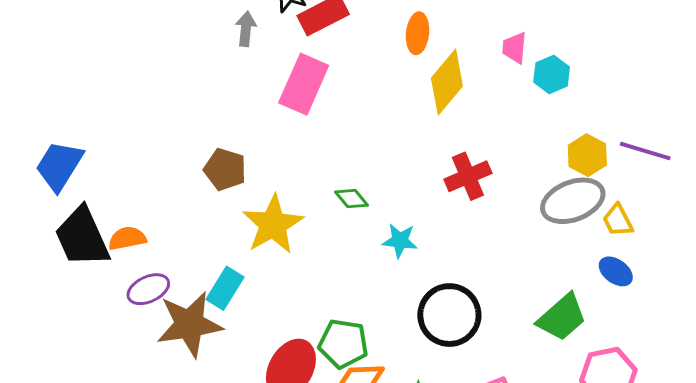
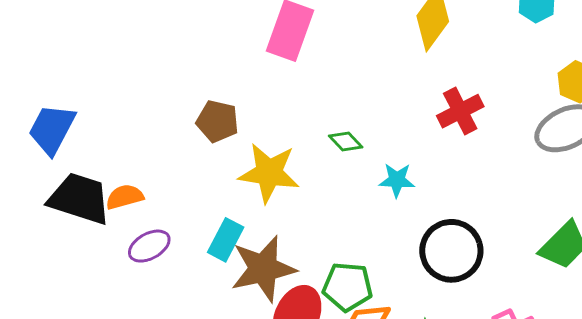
yellow star: (273, 224) -> (269, 173), turned -30
black trapezoid: (82, 237) -> (79, 199), turned 136
brown star: (189, 324) -> (263, 269), moved

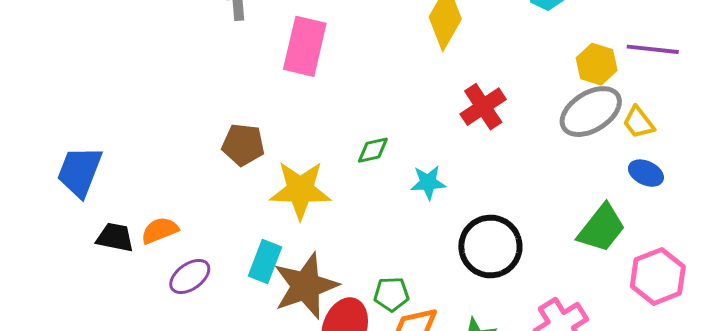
green diamond: (346, 142) -> (373, 150), turned -52
black trapezoid: (79, 199) -> (115, 237), size x0.6
green pentagon: (348, 287) -> (391, 294), size x0.7

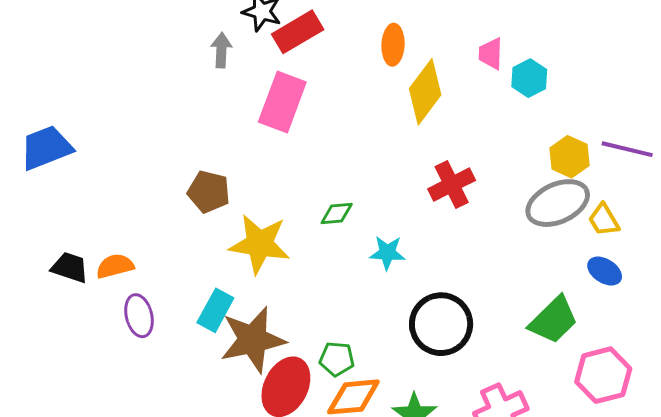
blue trapezoid: (80, 172) -> (46, 148), moved, turned 40
purple ellipse: (190, 276) -> (139, 316), turned -75

